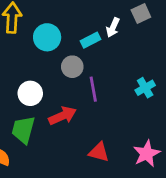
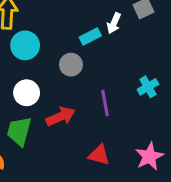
cyan circle: (47, 37) -> (25, 45), moved
purple line: (93, 89) -> (105, 103), moved

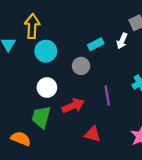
white arrow: (114, 23) -> (122, 41), moved
red triangle: (99, 155) -> (92, 134), moved

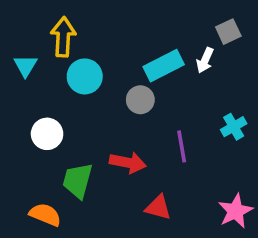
cyan rectangle: (96, 44) -> (164, 66), size x1.5
white circle: (47, 88) -> (47, 134), moved
red arrow: (73, 106) -> (128, 163), turned 35

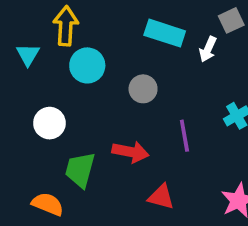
cyan rectangle: (164, 66) -> (165, 33), moved, turned 45

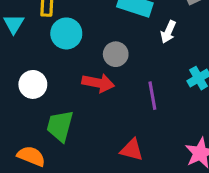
white arrow: (208, 49) -> (168, 32), moved
red arrow: (130, 152) -> (98, 83), moved

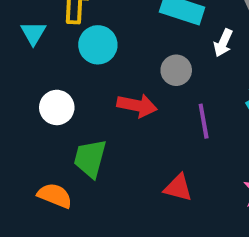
gray circle: (116, 54) -> (176, 70), moved

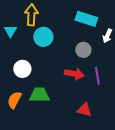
red arrow: (137, 106) -> (74, 74), moved
green trapezoid: (90, 158) -> (39, 95), turned 75
orange semicircle: (55, 196) -> (14, 100), moved, turned -84

